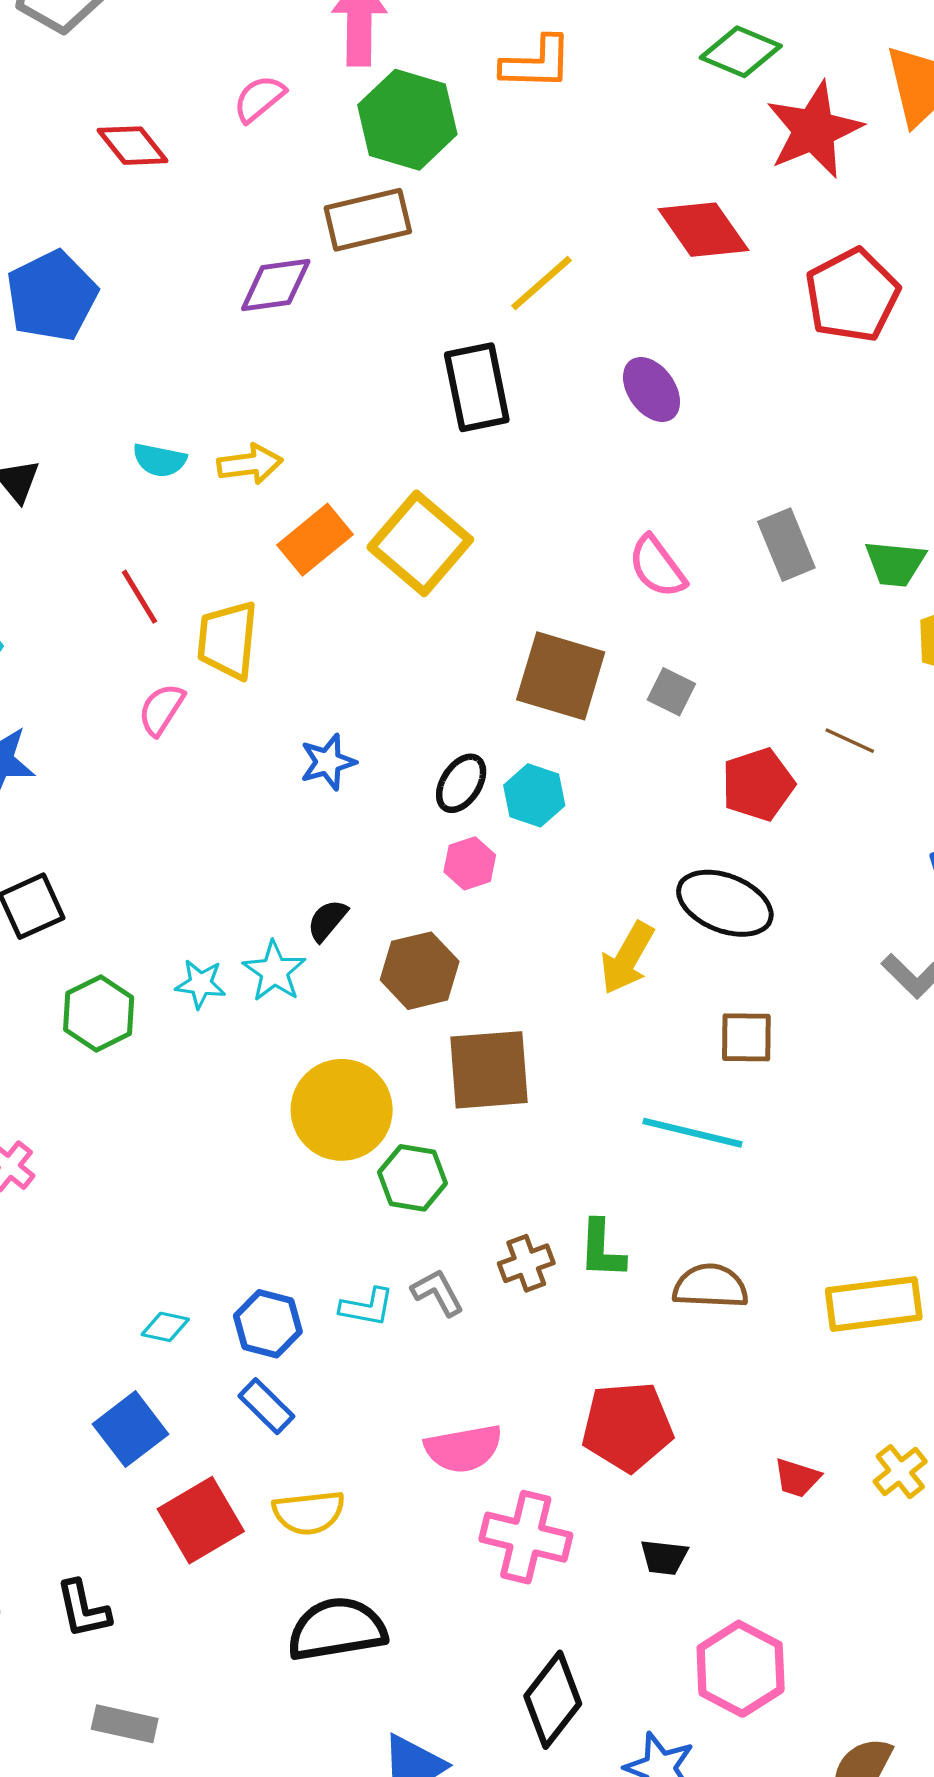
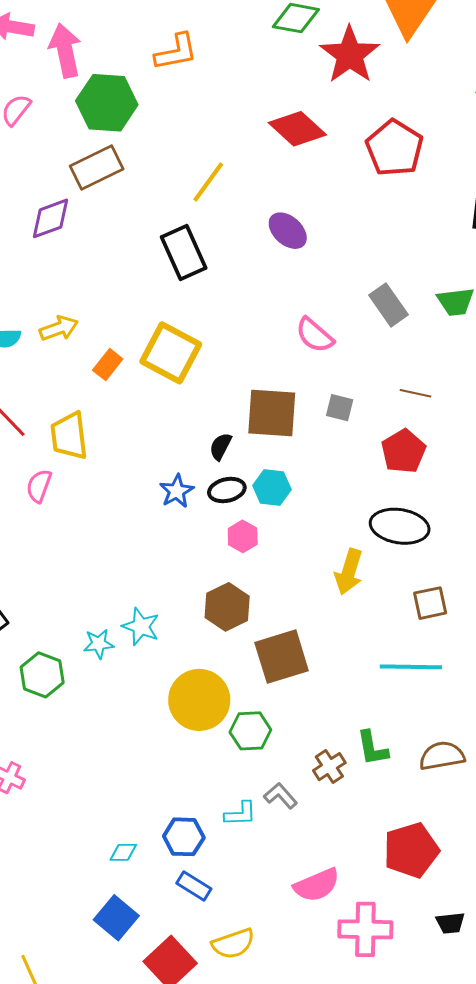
orange rectangle: (315, 540) -> (108, 365), size x0.7
brown line: (850, 741) -> (415, 393), moved
blue star: (328, 762) -> (177, 491), moved
black ellipse: (461, 783) -> (227, 490), turned 57
black semicircle: (327, 920) -> (221, 446), moved

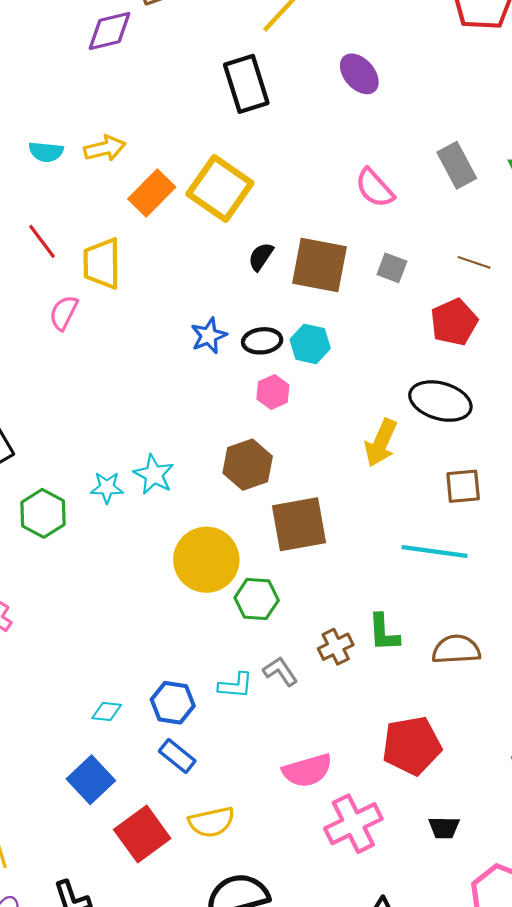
orange rectangle: (108, 365) -> (152, 193), size x1.4
black semicircle: (221, 446) -> (261, 257), moved
pink cross: (365, 929) -> (353, 824), turned -34

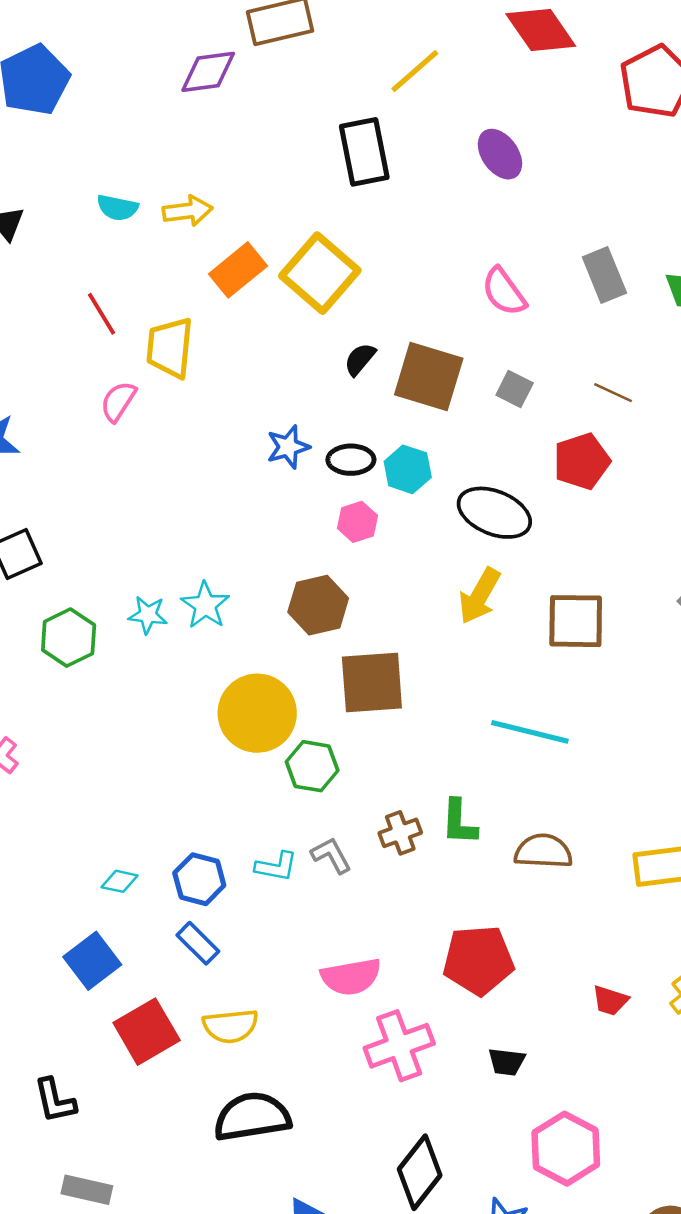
black ellipse: (440, 401) -> (494, 513), moved
brown square: (463, 486) -> (576, 621), moved, size x1.4

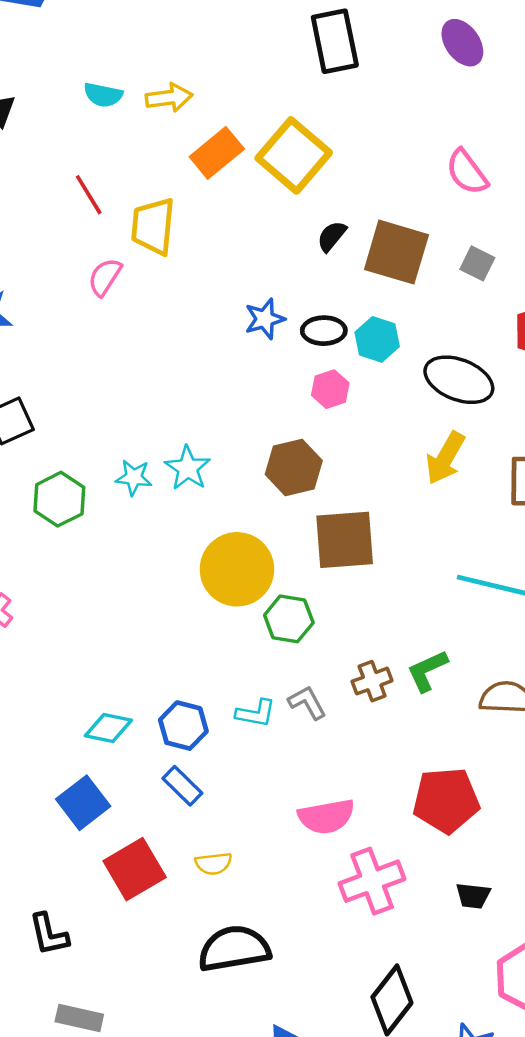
green L-shape: (459, 822) -> (427, 671), turned 63
cyan diamond: (120, 881) -> (108, 728), size x1.4
yellow semicircle: (231, 1026) -> (213, 863), size x0.7

